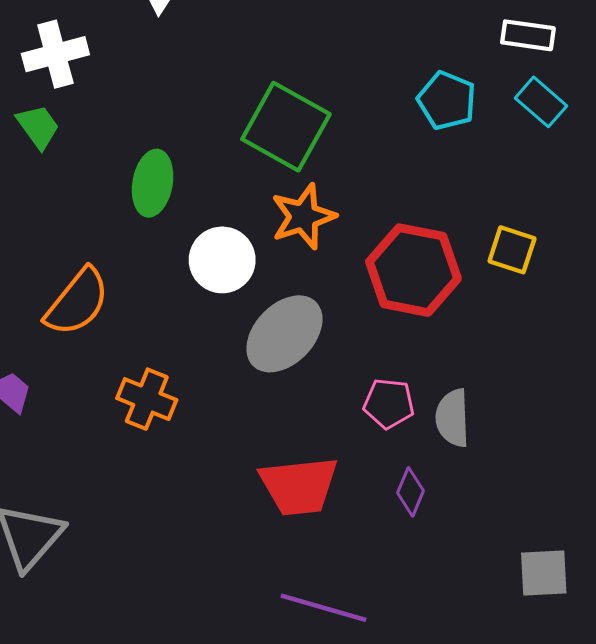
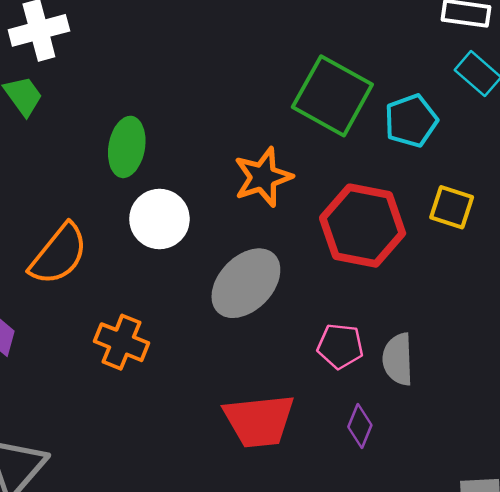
cyan pentagon: (447, 101) -> (411, 121), moved, turned 30
green square: (286, 127) -> (332, 96), moved
white circle: (222, 260) -> (159, 219), moved

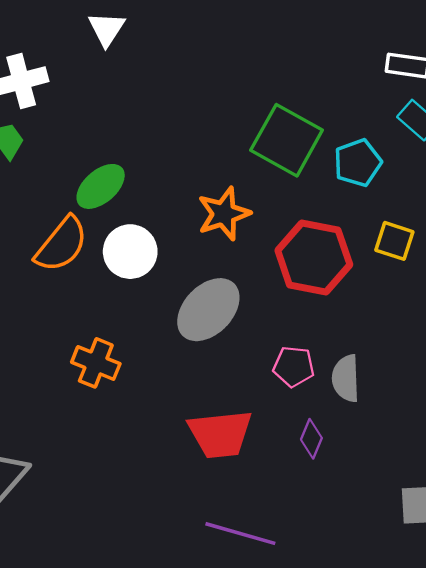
green ellipse: (127, 147) -> (101, 186), turned 39
orange semicircle: (59, 254) -> (61, 244), moved

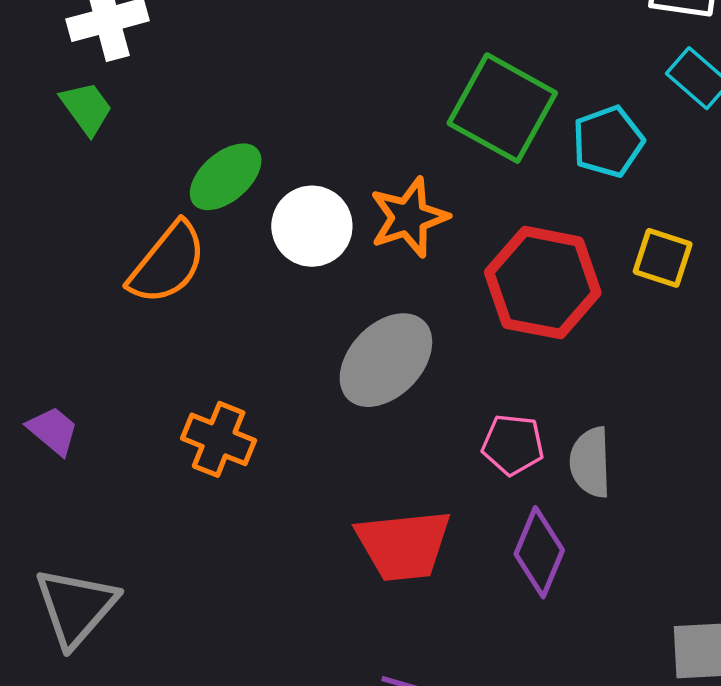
white circle: (130, 252) -> (312, 226), moved
purple diamond: (311, 439) -> (539, 552), size x1.5

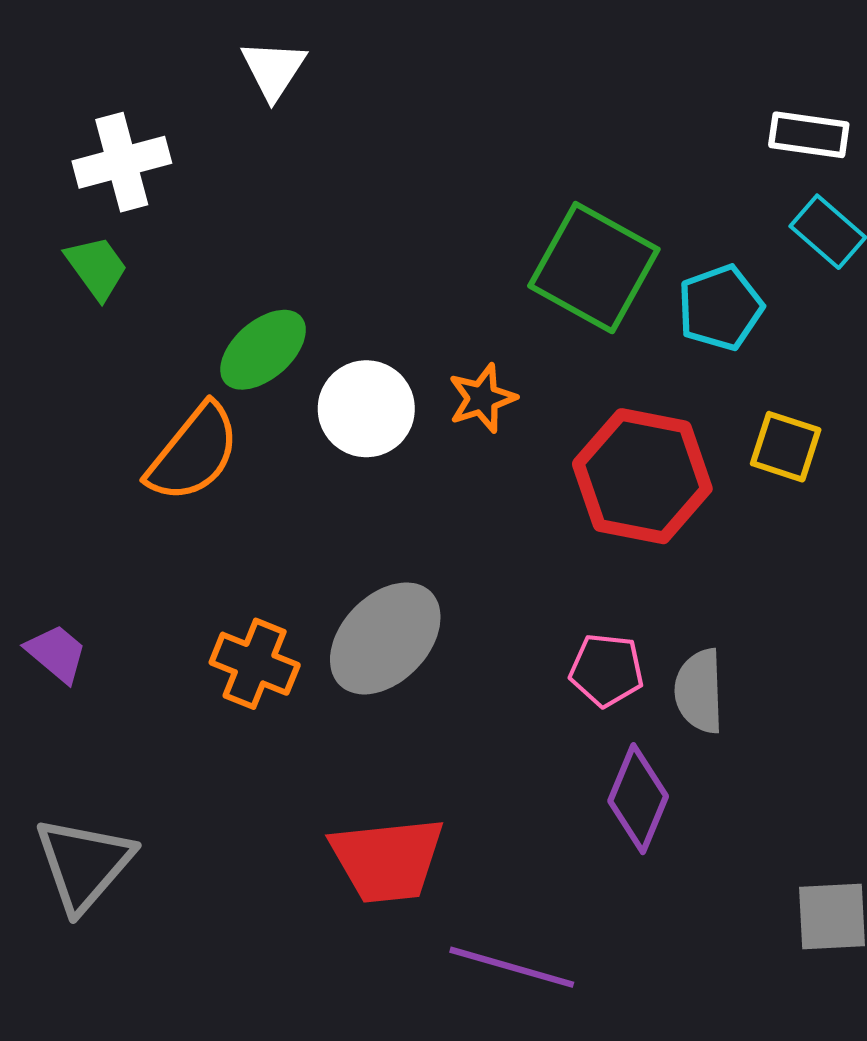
orange star: (409, 217) -> (482, 398), size x0.7
gray ellipse: (386, 360) -> (385, 638), moved
red trapezoid: (404, 545) -> (387, 860), moved

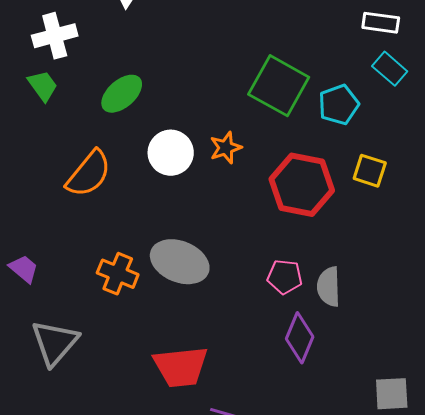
green ellipse: (263, 350) -> (122, 94), moved
gray ellipse: (385, 638) -> (180, 262), turned 68
gray triangle: (84, 864) -> (55, 343), moved

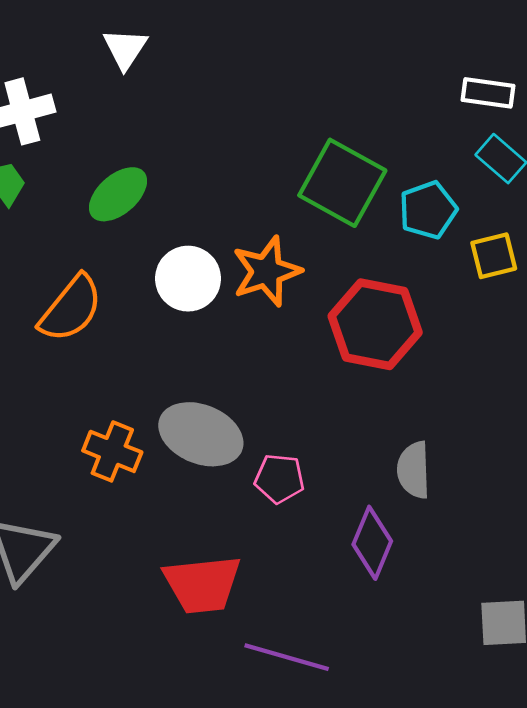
orange star: (226, 148) -> (267, 271), size x1.5
yellow square: (370, 171) -> (494, 256), moved, turned -32
pink pentagon: (285, 277) -> (279, 479), moved

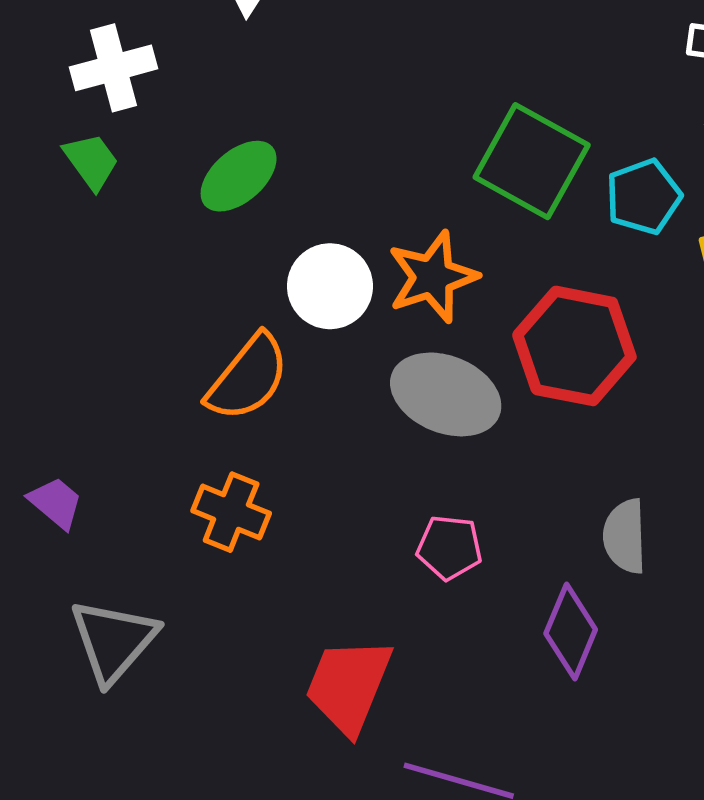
orange semicircle: (71, 309) -> (248, 378), moved
gray ellipse: (201, 434) -> (446, 394), moved
red trapezoid: (202, 584) -> (349, 686), turned 118

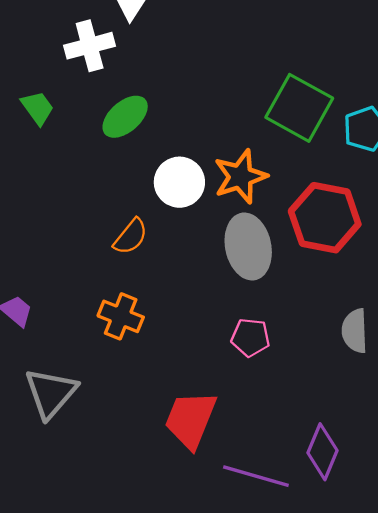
white cross: (114, 68) -> (90, 46), moved
orange semicircle: (248, 378) -> (131, 237), size x0.7
gray ellipse: (446, 394) -> (248, 247), turned 56
purple diamond: (571, 631) -> (323, 452), moved

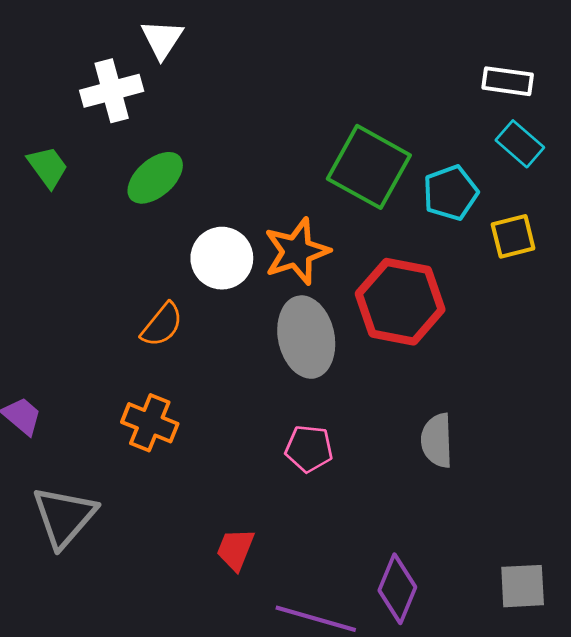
red trapezoid: (191, 420) -> (235, 549), size x0.6

